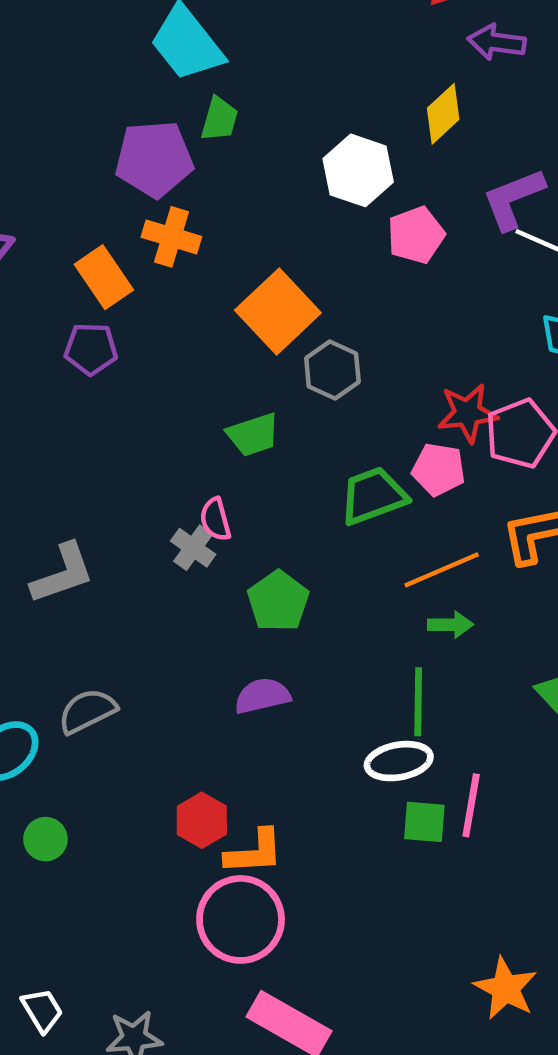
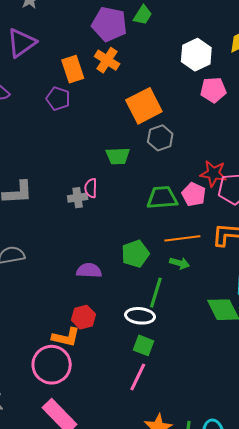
gray cross: (193, 548) -> (78, 198), turned 30
green pentagon: (278, 601) -> (135, 254), moved
pink line: (471, 805) -> (138, 377), moved
red hexagon: (202, 820) -> (83, 317), moved

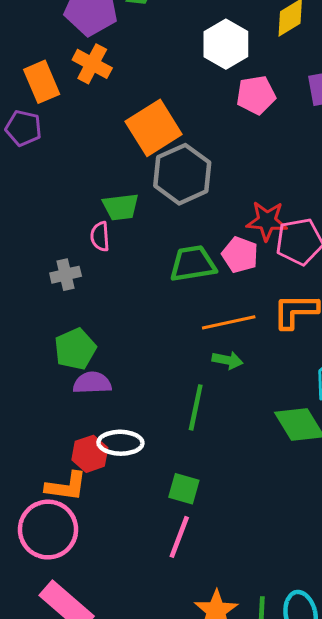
gray hexagon: (160, 138) -> (182, 174), size x1.5
pink semicircle: (91, 188) -> (100, 236), moved
green pentagon: (135, 254) -> (75, 349), moved
white ellipse: (140, 316) -> (120, 443), moved

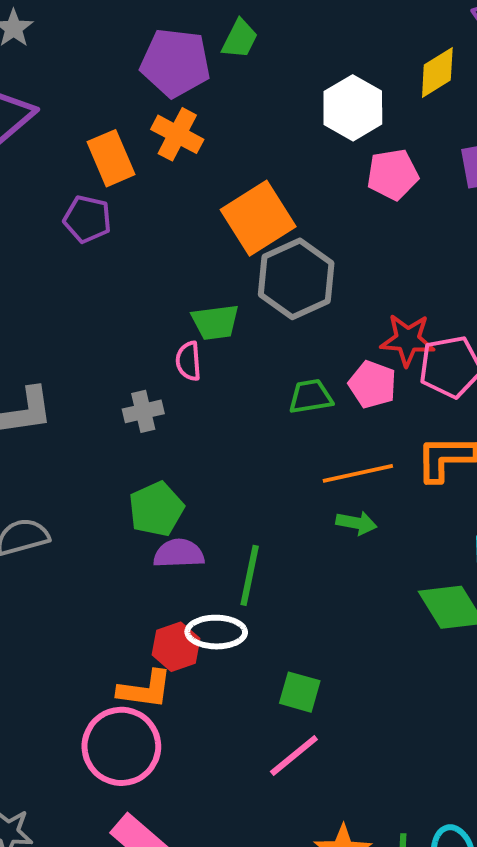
green trapezoid: (193, 264) -> (311, 396), size x0.7
green line: (196, 407) -> (250, 575), moved
pink line: (179, 537) -> (294, 755), turned 30

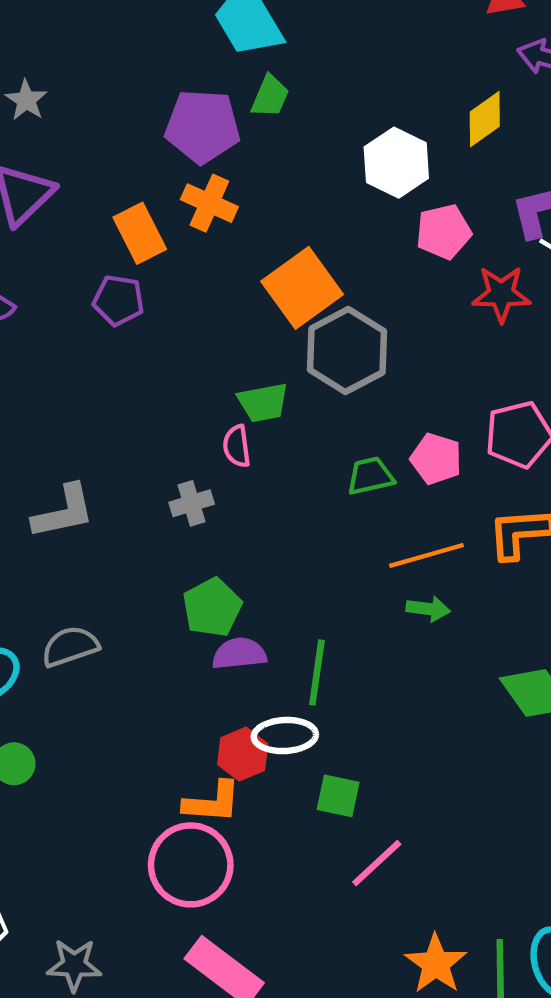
red star: (408, 340) -> (501, 294), moved
green square: (300, 692) -> (338, 796), moved

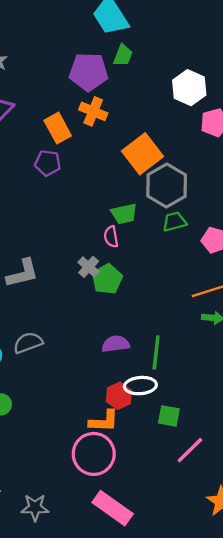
green trapezoid: (370, 476) -> (174, 222), moved
gray cross: (192, 503) -> (89, 267), turned -30
green pentagon: (212, 607) -> (107, 279), moved

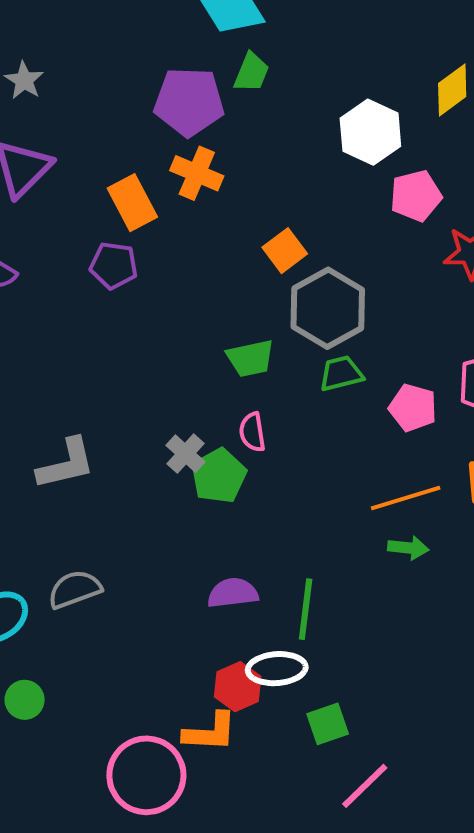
orange square: (142, 154) -> (285, 251), size x0.6
pink semicircle: (111, 237) -> (252, 432), moved
green square: (169, 416) -> (328, 724), turned -30
pink circle: (94, 454) -> (146, 775), moved

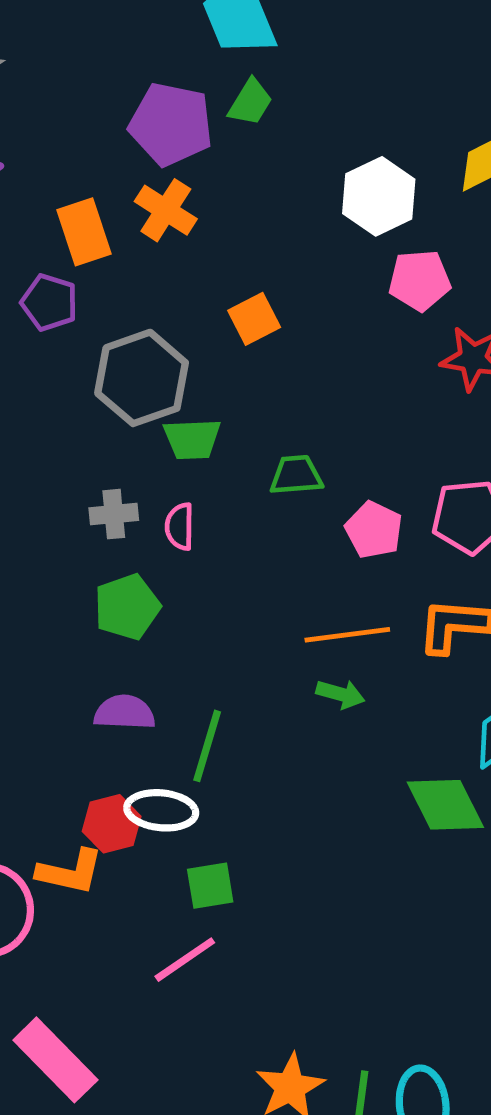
gray hexagon: (328, 308) -> (142, 378), moved
gray cross: (185, 454) -> (114, 514), moved, turned 33
green pentagon: (219, 476) -> (127, 607), moved
pink line: (365, 786) -> (185, 960), moved

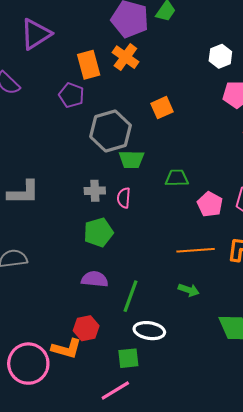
white hexagon: (379, 196) -> (220, 56), size x0.7
green arrow: (340, 694) -> (189, 290), moved
white ellipse: (161, 810) -> (149, 331), moved

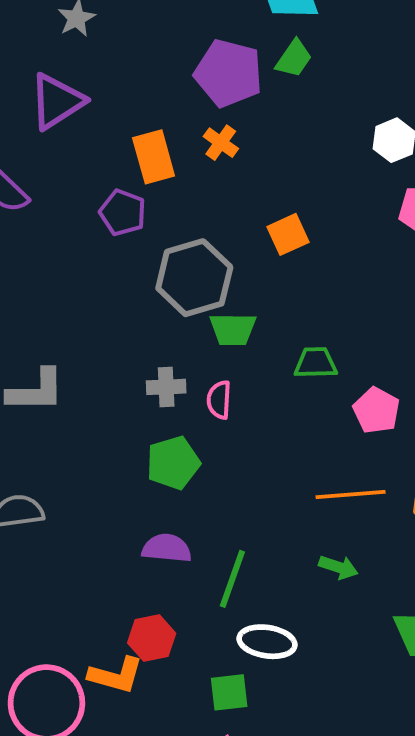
orange cross: (125, 57) -> (221, 143), size x0.7

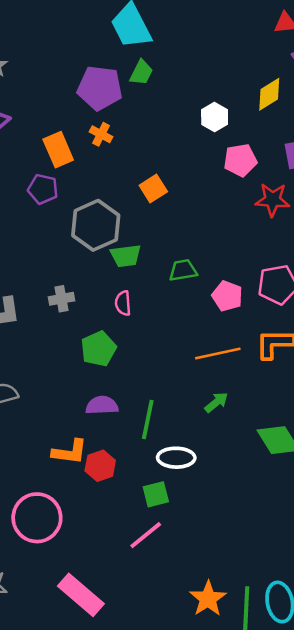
gray cross: (166, 387) -> (61, 299), moved
green arrow: (338, 567) -> (216, 402), turned -50
orange L-shape: (116, 675) -> (70, 452), moved

